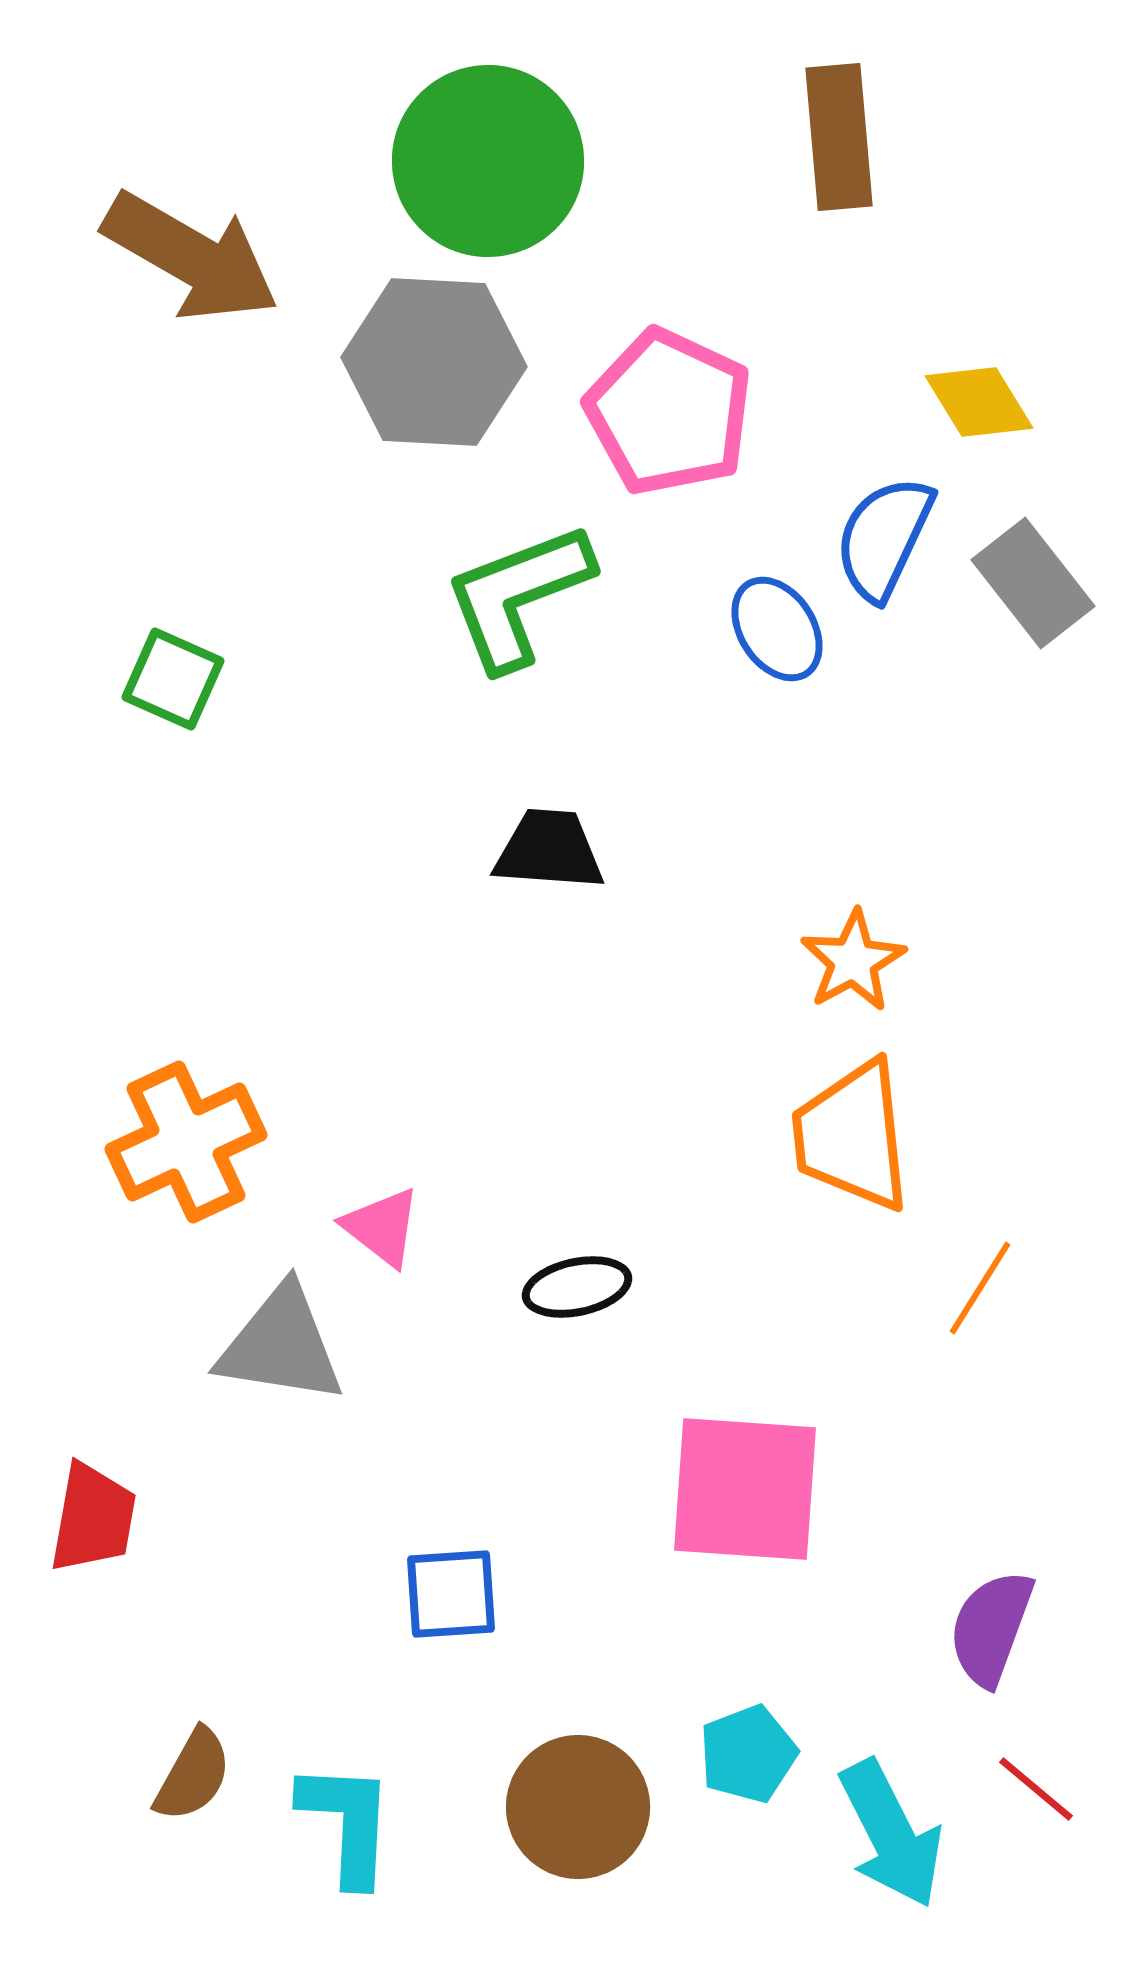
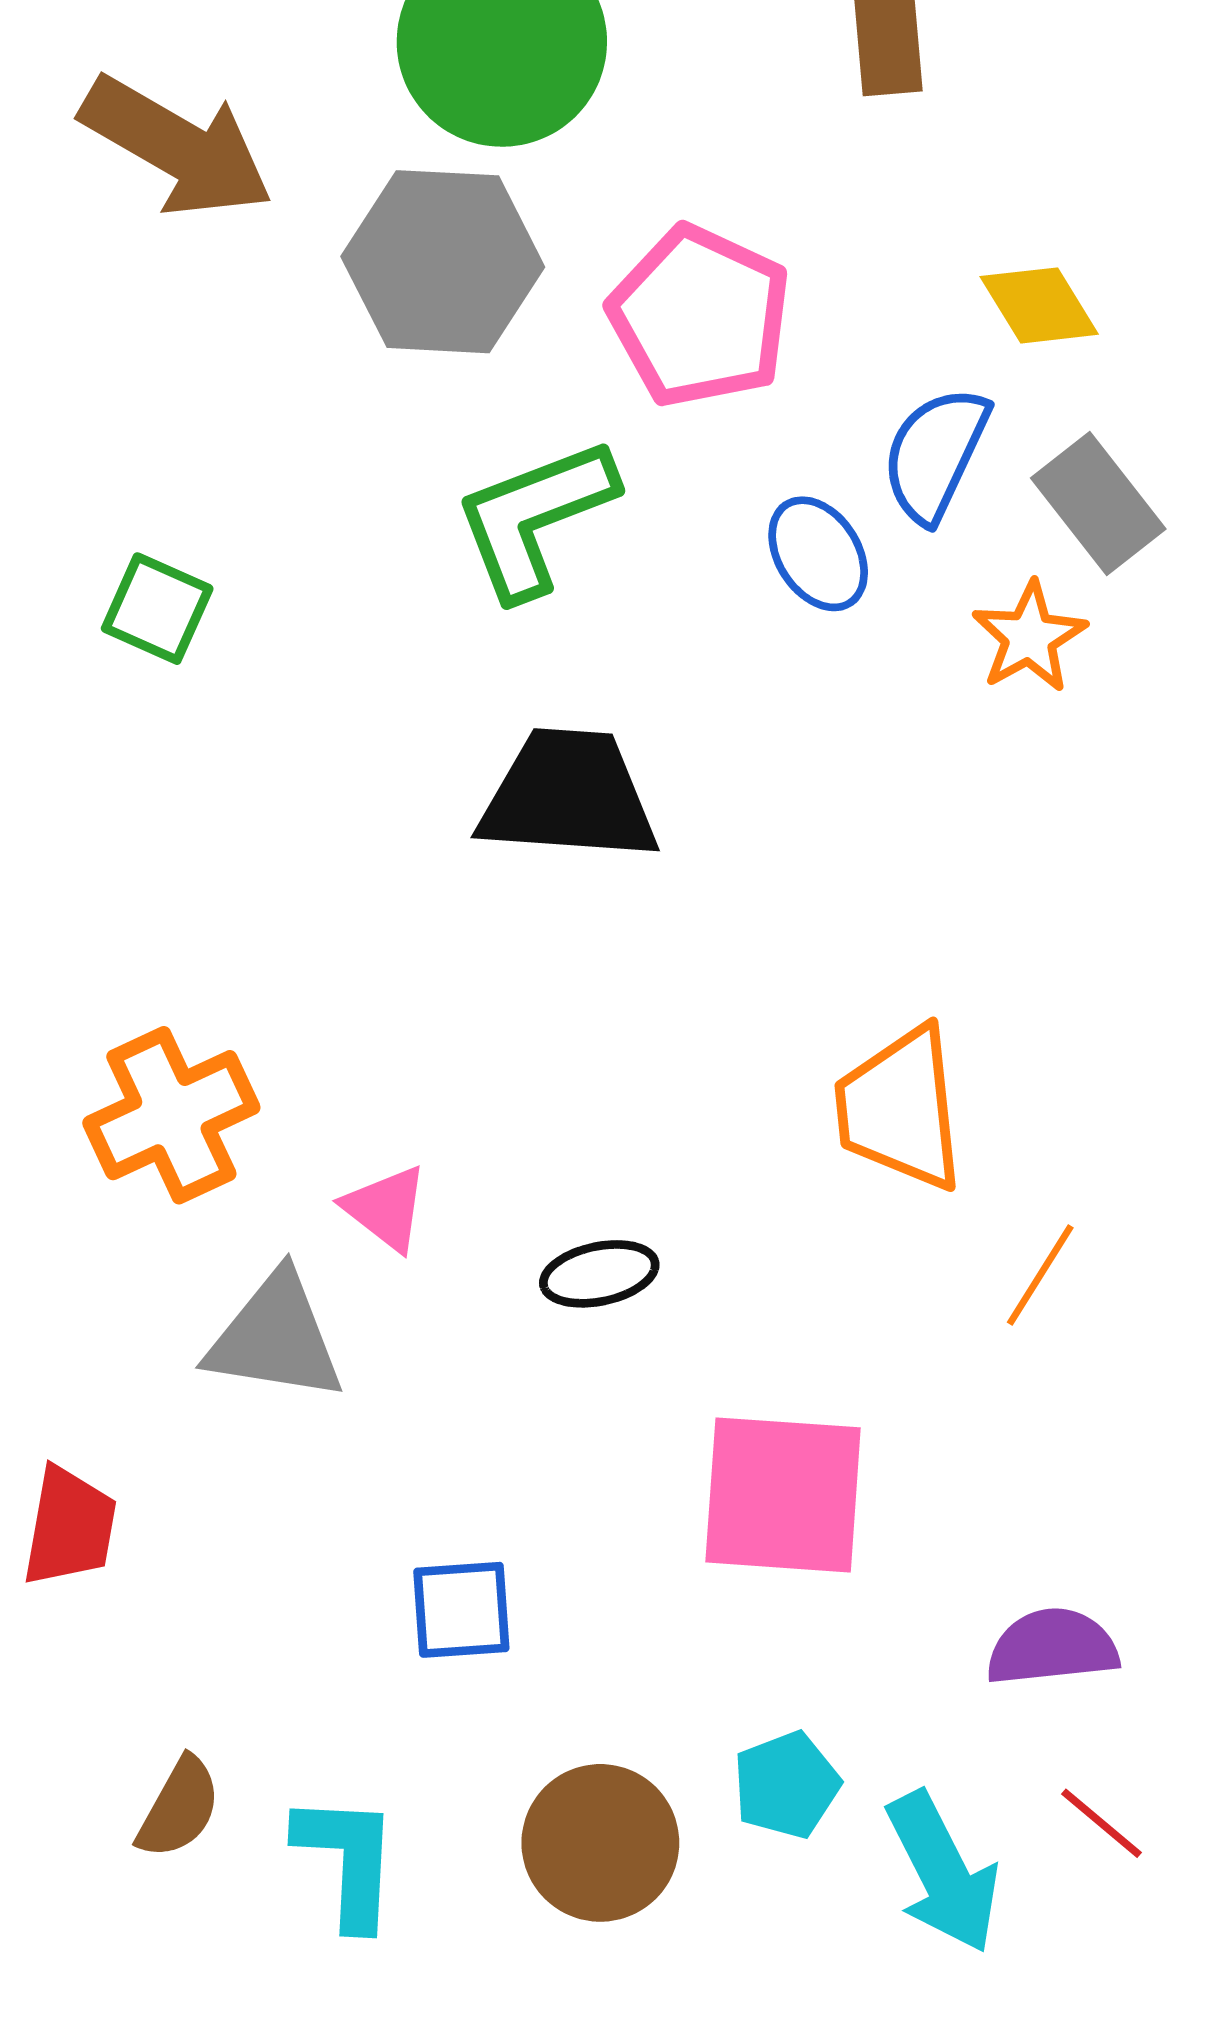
black trapezoid: (549, 850) -> (569, 796), size x1.5
orange star: (853, 961) -> (1029, 637), moved
purple semicircle: (991, 1628) -> (1052, 1647), turned 64

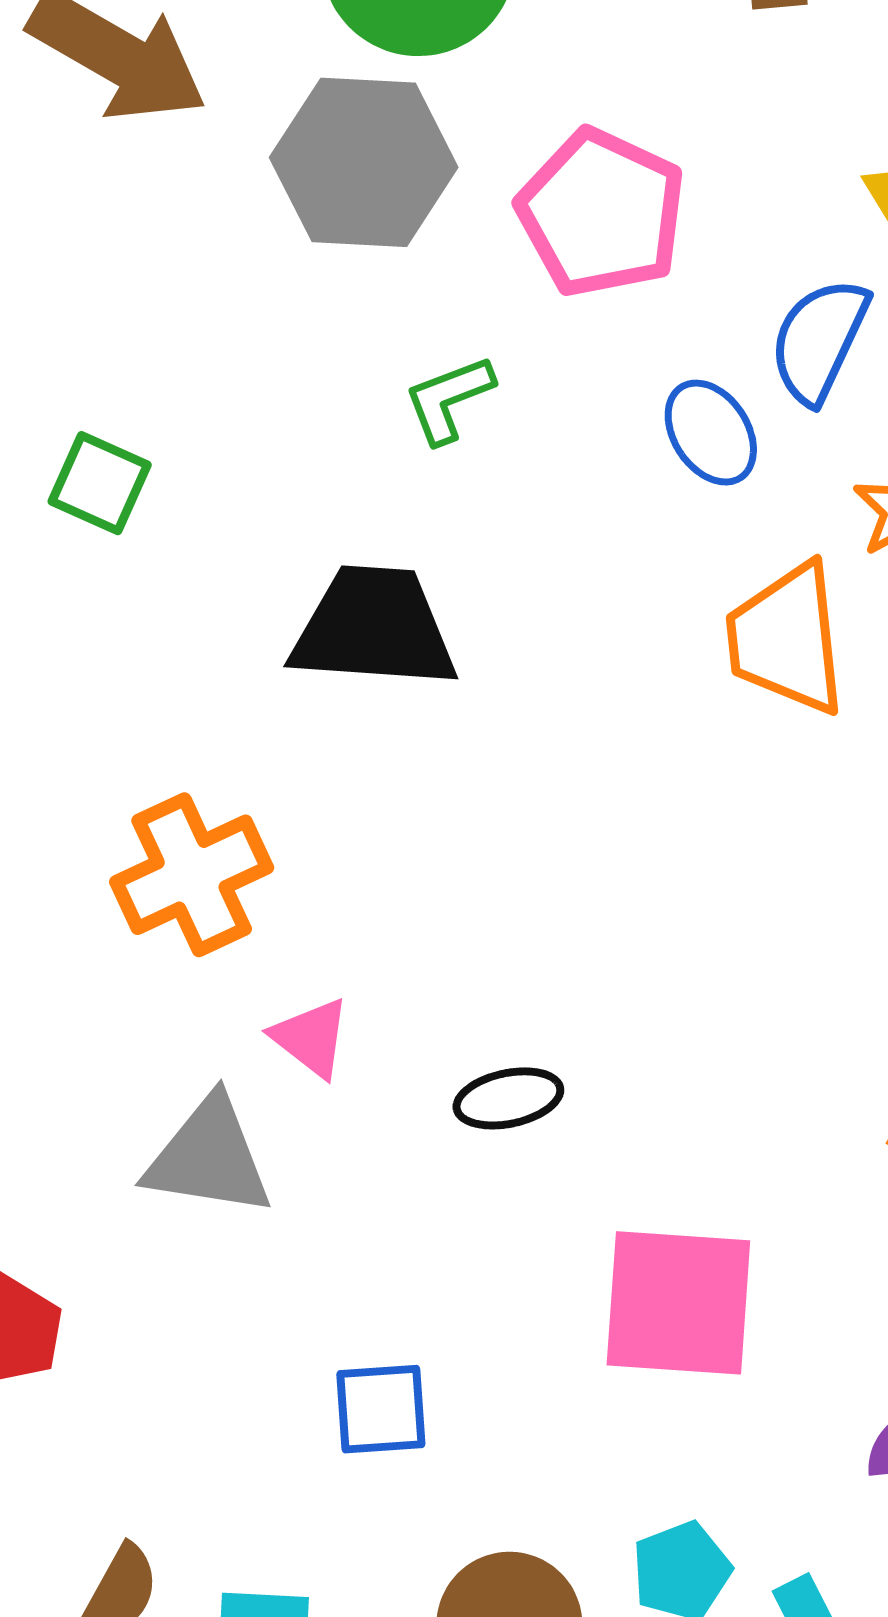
green L-shape: (535, 518) -> (449, 399), size x0.6
black trapezoid: (569, 796) -> (374, 628), moved
orange trapezoid: (900, 1109) -> (787, 639), moved
orange cross: (171, 1115) -> (192, 875), moved

